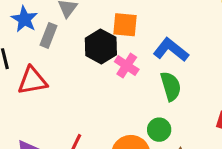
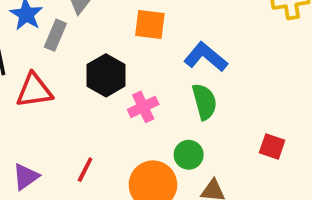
black hexagon: (101, 46) -> (106, 75), moved
pink cross: (127, 66) -> (143, 107), moved, turned 30

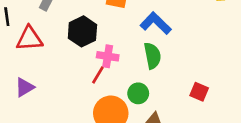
pink cross: (143, 107) -> (108, 56), turned 30
red line: (85, 170) -> (98, 75), moved
purple triangle: (26, 177) -> (25, 87), moved

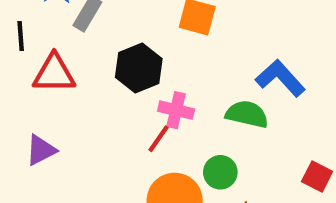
blue L-shape: (156, 23) -> (280, 78), moved
green semicircle: (152, 56) -> (247, 114), turned -70

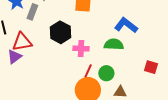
red line: (158, 139) -> (88, 71), moved
purple triangle: (41, 150) -> (14, 57), moved

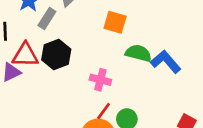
black hexagon: (60, 32) -> (56, 55), moved
green semicircle: (114, 44) -> (138, 53), moved

